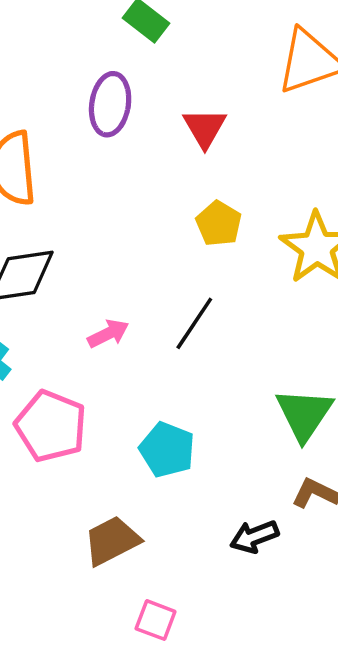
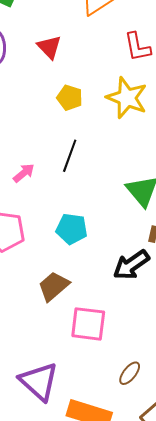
black arrow: (254, 537) -> (131, 265), size x1.4
pink square: (156, 620) -> (88, 324), size x1.6

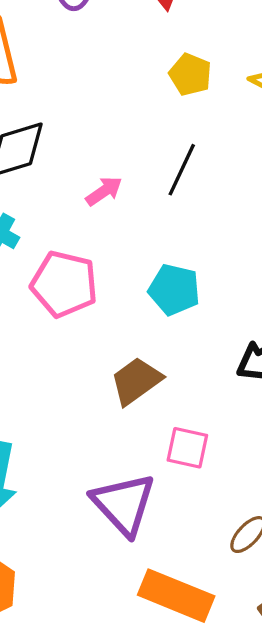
pink square: (88, 324) -> (187, 448), size x0.7
purple triangle: (39, 381) -> (124, 504), moved

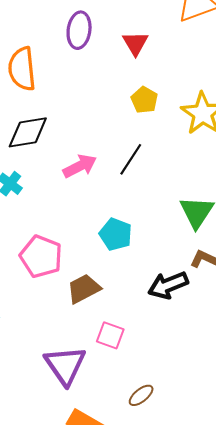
pink arrow: (104, 191) -> (80, 166), size x1.4
pink pentagon: (64, 284) -> (41, 256), moved

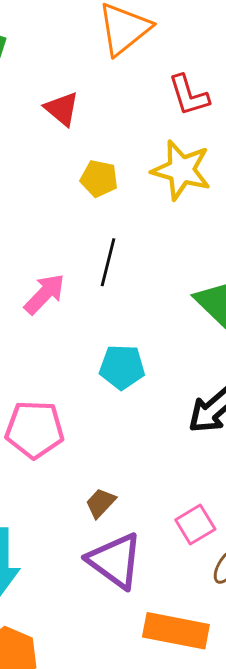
brown trapezoid: (84, 289) -> (100, 503), moved, size x0.7
pink square: (110, 335) -> (195, 524), moved, turned -32

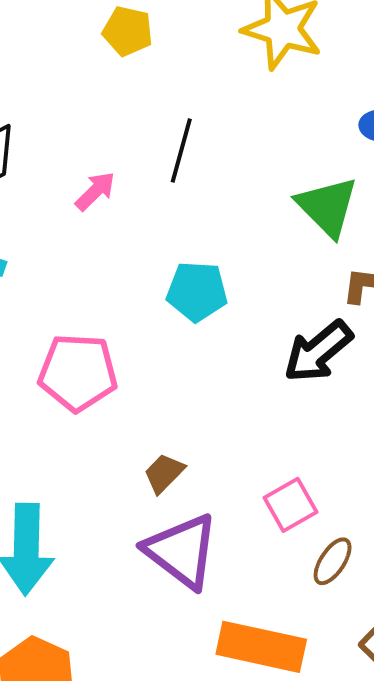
yellow pentagon: (99, 179) -> (128, 31), moved
pink arrow: (45, 294) -> (95, 191), size x0.7

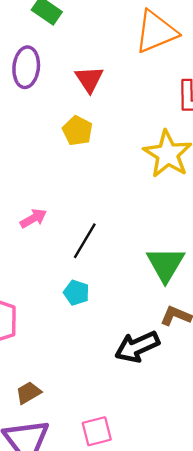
black line: (181, 150) -> (85, 241), moved
cyan pentagon: (197, 291) -> (76, 293), size x0.7

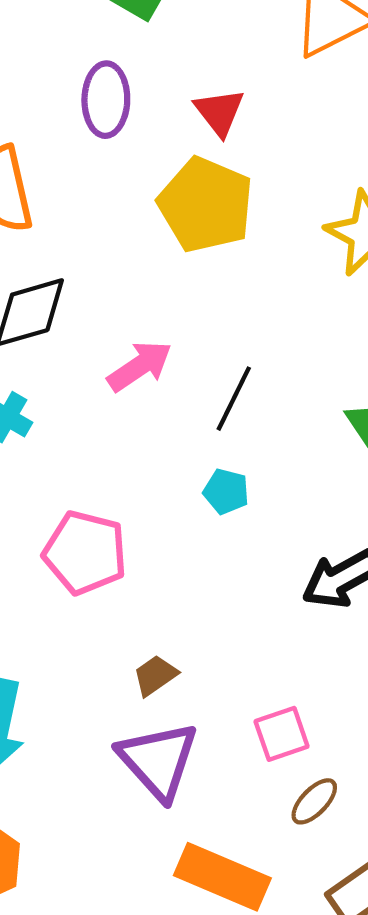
yellow pentagon: (78, 131) -> (206, 205), size x1.8
pink arrow: (33, 218) -> (140, 366), size x1.4

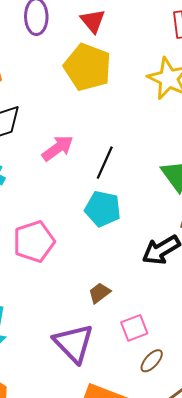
cyan pentagon: (226, 491) -> (103, 209), size x1.6
pink pentagon: (85, 553) -> (34, 241), turned -30
brown trapezoid: (155, 675) -> (99, 293), moved

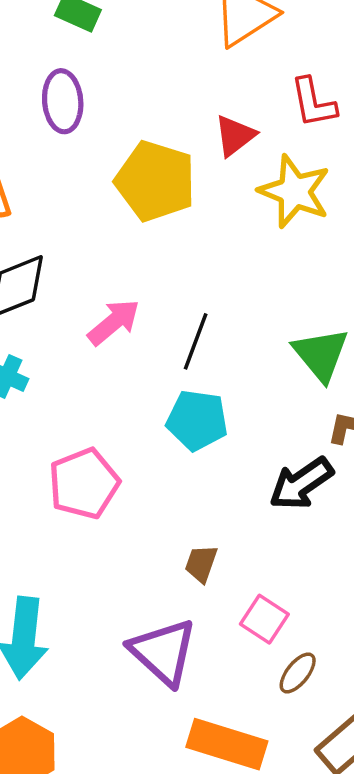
red triangle: (93, 21) -> (235, 136), moved, turned 36
brown trapezoid: (99, 293) -> (201, 564), turned -30
pink square: (134, 328) -> (264, 619), turned -32

